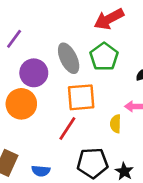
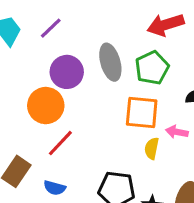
orange square: (81, 97) -> (142, 113), moved
red line: (67, 129) -> (60, 143), moved

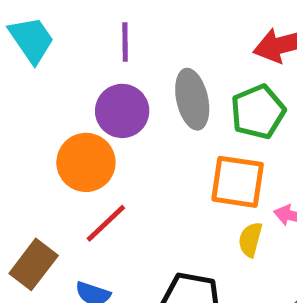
purple line: (51, 28) -> (125, 42), moved, turned -50

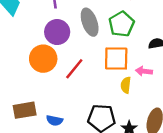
red line: (106, 223) -> (74, 69), moved
brown rectangle: (34, 264) -> (25, 110), turned 50

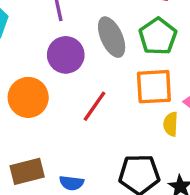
orange circle: (43, 59) -> (28, 97), moved

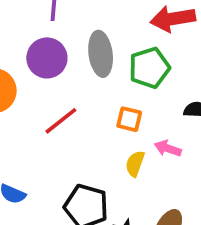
orange square: (154, 87) -> (129, 119), size x0.6

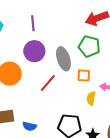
gray ellipse: (101, 54) -> (63, 59), moved
green pentagon: (149, 68) -> (89, 46), turned -30

